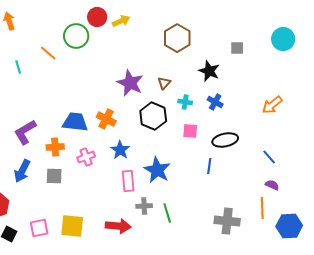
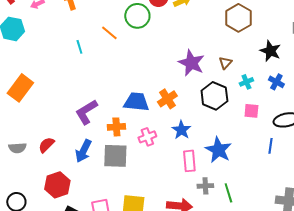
cyan cross: (185, 102) -> (246, 82), turned -32
orange cross: (106, 119) -> (167, 99), turned 30
gray square: (54, 176) -> (115, 156), size x1.5

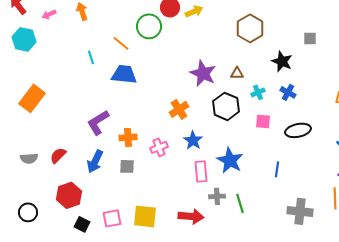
brown triangle: (225, 63) -> (237, 73), turned 48
blue trapezoid: (136, 102) -> (124, 74), moved
blue line: (270, 146) -> (277, 169), moved
gray square: (115, 156) -> (127, 166), size x0.6

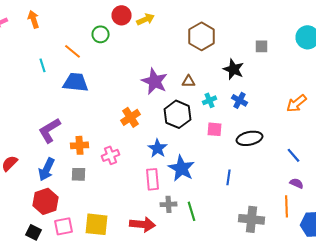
green circle: (149, 26) -> (100, 34), size x0.7
blue star: (193, 140) -> (158, 148), moved
red hexagon: (69, 195) -> (46, 201), moved

